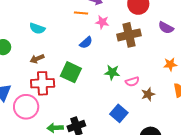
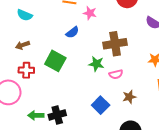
brown cross: (129, 35) -> (115, 44), moved
red cross: (43, 83) -> (26, 70), size x0.7
brown star: (148, 94) -> (129, 97), moved

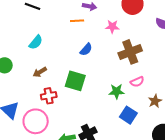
pink star: (90, 13) -> (112, 27), moved
cyan semicircle: (25, 15) -> (36, 42), turned -63
green star: (96, 64) -> (117, 91), moved

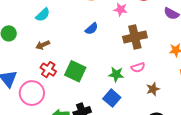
green square: (75, 81) -> (75, 71), moved
red cross: (49, 96) -> (48, 70), turned 35
blue square: (128, 115) -> (112, 98), moved

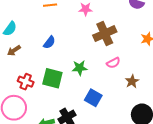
blue semicircle: (92, 29) -> (49, 42), moved
brown arrow: (43, 45) -> (14, 51), moved
green star: (116, 74) -> (80, 68), moved

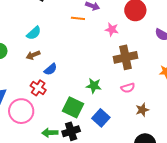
blue semicircle: (49, 42) -> (50, 69), moved
green square: (52, 78) -> (73, 107), moved

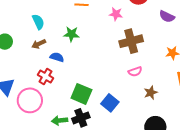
cyan semicircle: (34, 33) -> (38, 22), turned -70
blue semicircle: (50, 69) -> (57, 57), turned -120
green star: (94, 86) -> (71, 34), moved

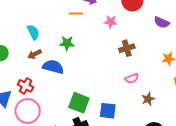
brown cross: (131, 41) -> (127, 48), size x0.7
blue semicircle: (57, 57) -> (53, 67), size x1.5
red cross: (46, 76) -> (25, 86), moved
blue square: (110, 103) -> (108, 111), turned -30

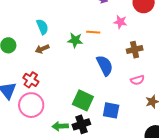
orange line: (76, 14) -> (93, 32), moved
blue semicircle: (53, 67) -> (105, 66), moved, turned 45

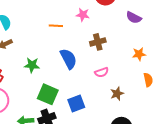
green star: (75, 40) -> (32, 65), moved
blue square: (111, 110) -> (76, 103), turned -30

